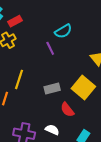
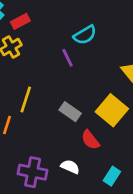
gray rectangle: (52, 89) -> (70, 112), turned 49

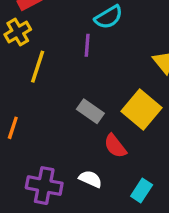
purple line: (67, 58) -> (87, 45), turned 30
yellow line: (26, 99) -> (38, 67), moved

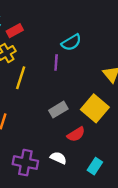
gray rectangle: (90, 111) -> (58, 110), turned -66
red semicircle: (115, 146) -> (76, 134), turned -84

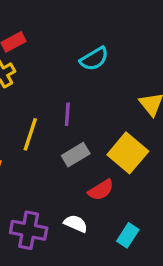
purple line: (56, 62) -> (67, 114), moved
yellow line: (21, 78) -> (30, 134), moved

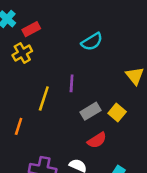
yellow square: (128, 153) -> (117, 112), size x0.6
gray rectangle: (76, 155) -> (91, 111), moved

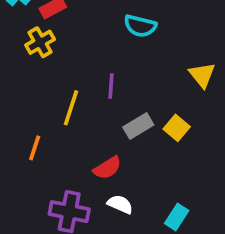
cyan semicircle: (92, 42) -> (140, 26), turned 45
red semicircle: (97, 140) -> (107, 168), moved

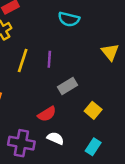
yellow line: (71, 108) -> (23, 61), moved
yellow square: (177, 128) -> (93, 110), moved

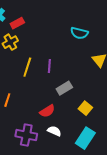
cyan semicircle: (69, 19) -> (79, 33), moved
cyan rectangle: (93, 147) -> (85, 138), size x1.5

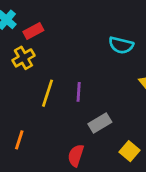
red semicircle: (47, 111) -> (76, 155), turned 140

